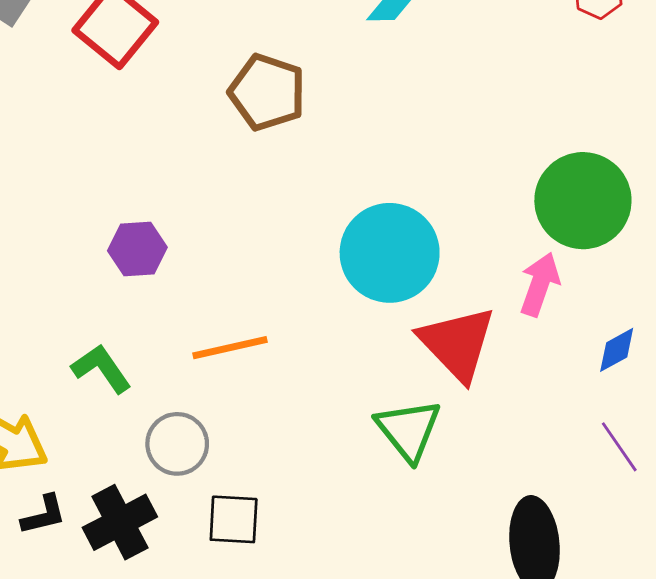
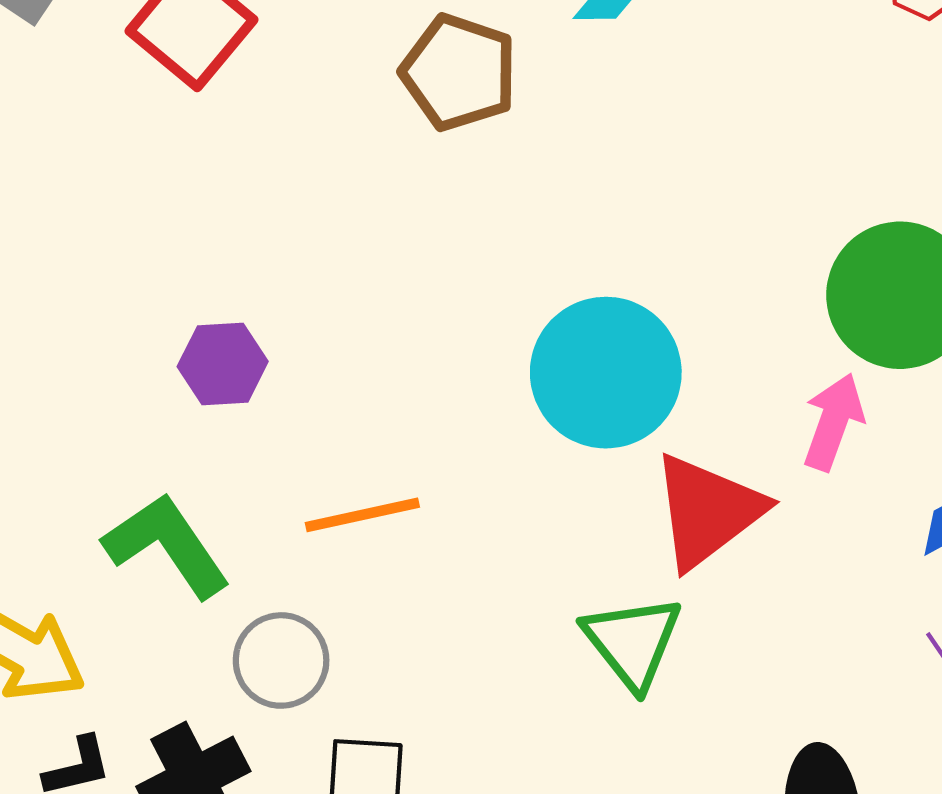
brown pentagon: (267, 92) -> (459, 72), moved
red triangle: (457, 343) -> (708, 511), turned 36
green L-shape: (101, 369) -> (167, 545), size x1.4

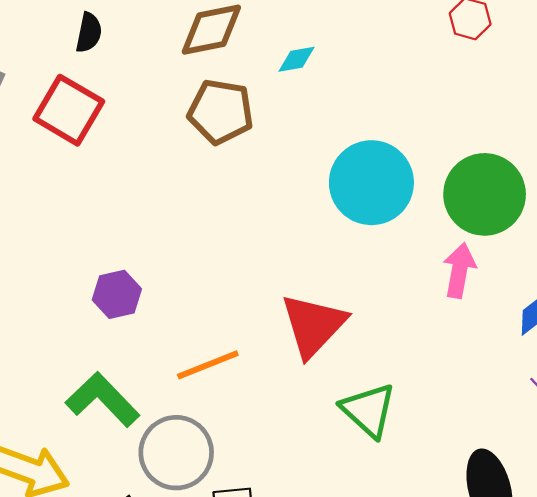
cyan circle: (606, 373) -> (371, 183), moved
red triangle: (708, 511) -> (313, 325), moved
gray circle: (281, 660) -> (176, 453), size x1.4

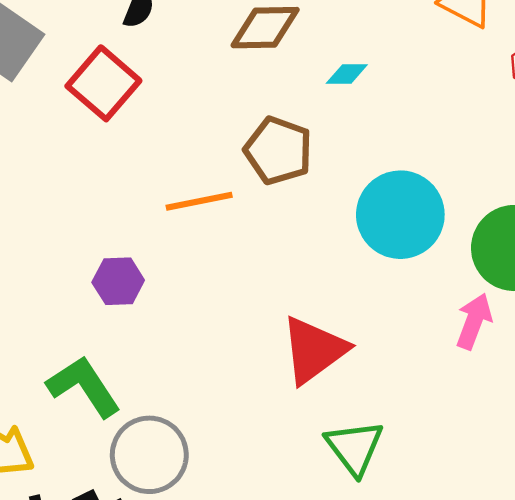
brown pentagon: (221, 112) -> (278, 151), moved
orange line: (208, 365) -> (199, 201), moved

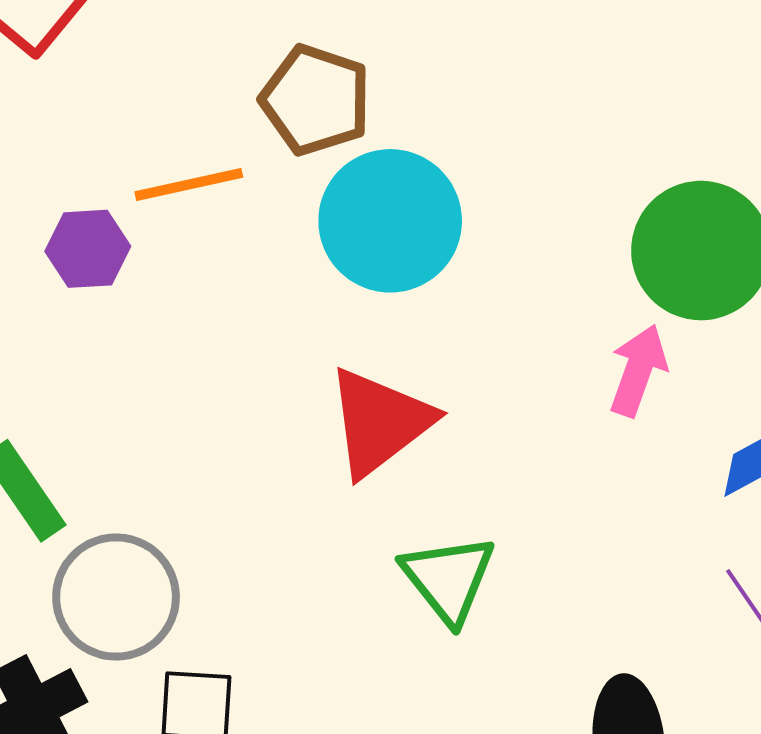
cyan circle: (400, 215) -> (390, 221), moved
purple hexagon: (118, 281) -> (88, 249), moved

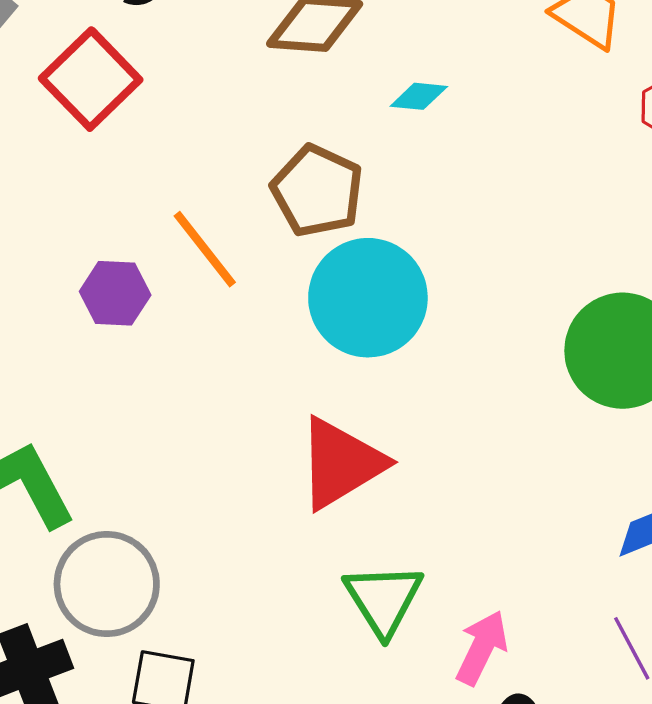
orange line: (189, 184) -> (205, 249), turned 58
pink arrow: (638, 370) -> (482, 648), moved

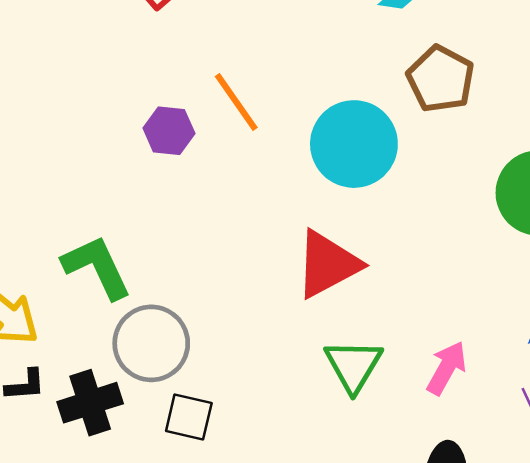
brown pentagon: (317, 191) -> (441, 79), moved
pink arrow: (482, 648) -> (447, 368), moved

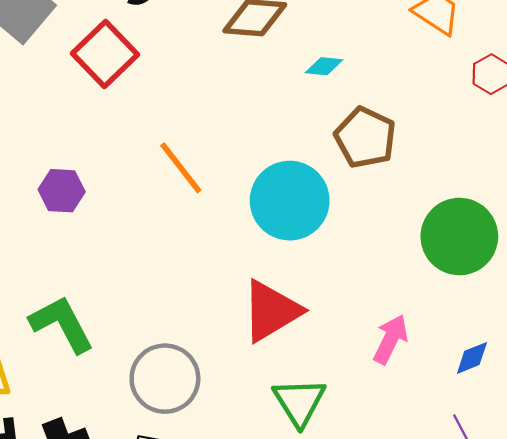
purple hexagon: (169, 131) -> (62, 191), moved
gray circle: (151, 343) -> (165, 379), moved
pink arrow: (447, 368) -> (391, 339), moved

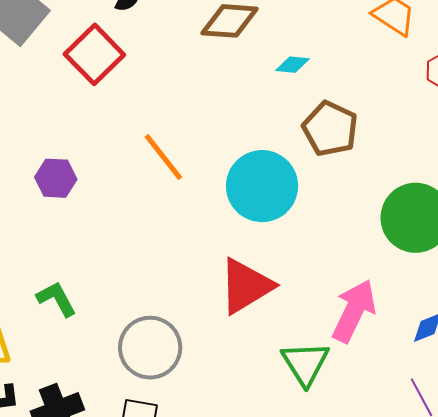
green L-shape: (62, 324) -> (57, 299), size x0.7
pink arrow: (391, 339) -> (354, 311), size x1.4
green triangle: (299, 402) -> (305, 363), moved

